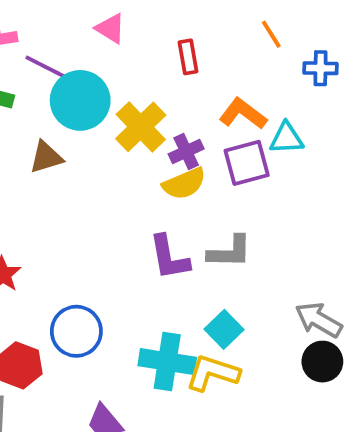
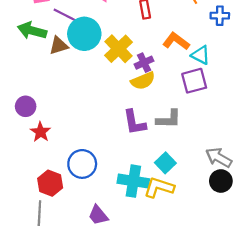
cyan triangle: (286, 138) -> (201, 55), turned 30
brown triangle: (46, 157) -> (59, 46), moved
purple square: (247, 163) -> (194, 81), moved

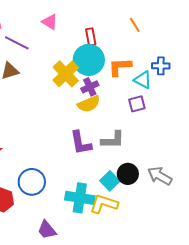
blue cross: (220, 16) -> (161, 66), moved
cyan circle: (84, 34) -> (89, 60), moved
orange L-shape: (176, 41) -> (120, 67), turned -40
purple square: (194, 81) -> (137, 104), size x0.7
black circle: (221, 181) -> (128, 174), moved

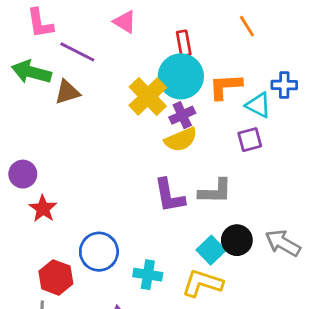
cyan cross: (80, 198) -> (148, 275), moved, size x0.7

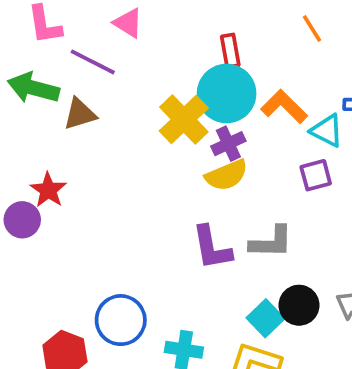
pink triangle: (125, 22) -> (128, 23), moved
orange L-shape: (225, 86) -> (284, 106), turned 48
red star: (43, 209) -> (48, 190), moved

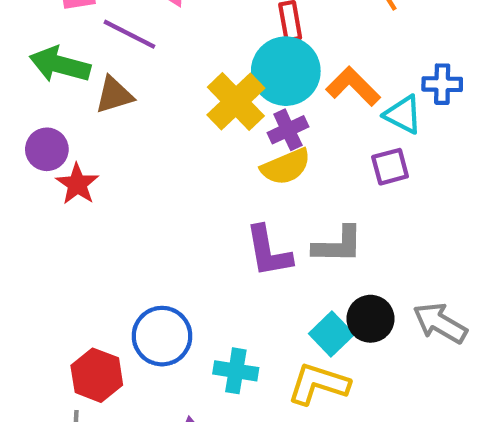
purple circle: (22, 220) -> (47, 149), moved

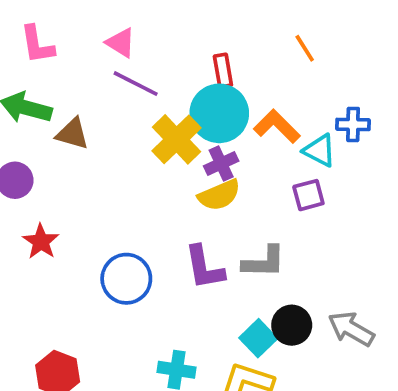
purple line: (129, 34) -> (136, 84), moved
brown triangle: (114, 95) -> (72, 134), turned 33
red star: (77, 184) -> (41, 242), moved
blue circle: (162, 336) -> (126, 279), moved

